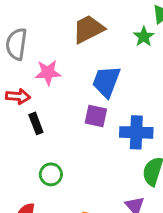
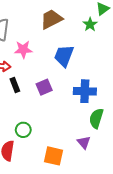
purple square: (96, 116) -> (44, 87), moved, turned -35
green circle: (51, 174) -> (23, 130), moved

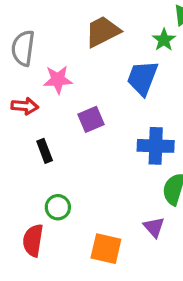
blue trapezoid: (64, 56) -> (142, 78), moved
black rectangle: (15, 85) -> (45, 151), moved
purple square: (44, 87) -> (91, 119), moved

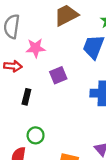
black rectangle: (45, 151) -> (26, 97), turned 35

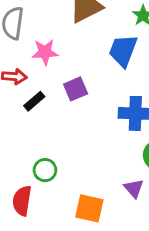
black rectangle: (26, 97) -> (34, 101), moved, turned 35

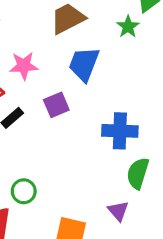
blue trapezoid: (123, 51) -> (84, 64), moved

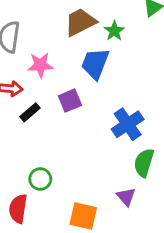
green star: (128, 27) -> (114, 31), moved
blue cross: (120, 131) -> (128, 124), turned -36

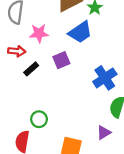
blue trapezoid: (95, 64) -> (80, 32), turned -145
purple triangle: (126, 197) -> (104, 133), turned 40

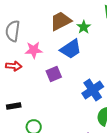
black rectangle: (31, 69) -> (14, 106), moved, turned 32

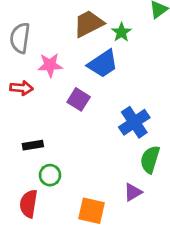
purple square: (54, 74) -> (79, 99), turned -35
black rectangle: (14, 106) -> (33, 145), moved

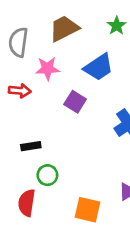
brown trapezoid: (89, 24) -> (64, 28), moved
green star: (121, 32) -> (117, 26), moved

